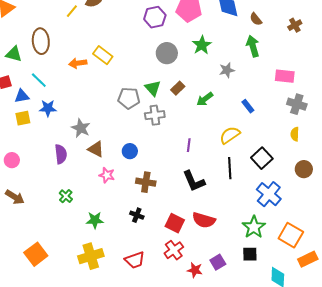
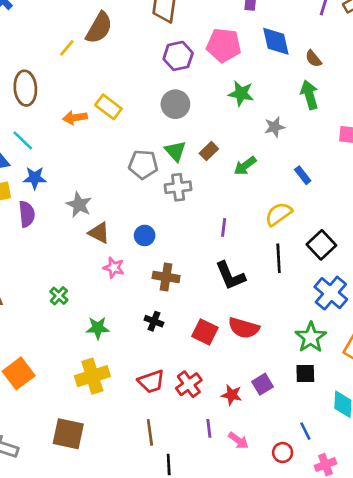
green star: (202, 45) -> (241, 93), turned -30
gray circle: (167, 53) -> (175, 104), moved
purple semicircle: (61, 154) -> (27, 214), moved
red cross: (174, 250) -> (189, 384), moved

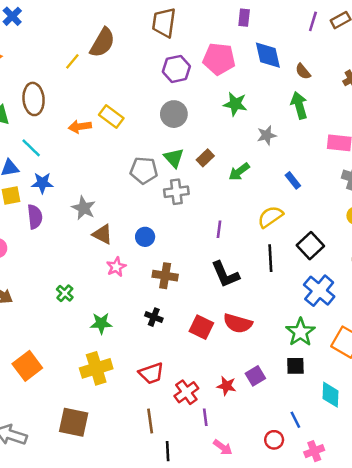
pink star: (114, 268) -> (116, 267), turned 30
red cross: (189, 384) -> (186, 392), moved
pink arrow: (238, 440) -> (223, 447), moved

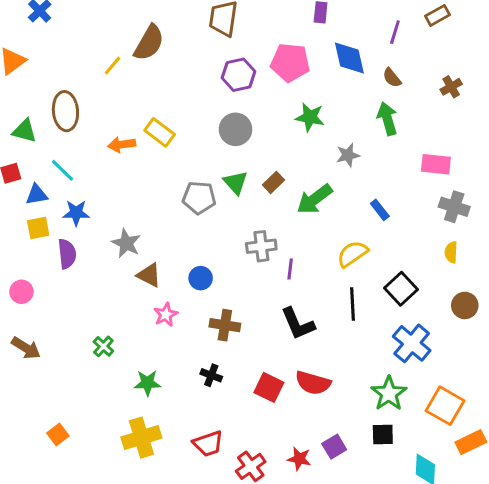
purple line: (313, 21) -> (395, 32), moved
green arrow: (239, 172) -> (314, 199), size x1.4
gray cross: (176, 192) -> (261, 246), moved
orange square: (27, 366) -> (58, 435), size x0.6

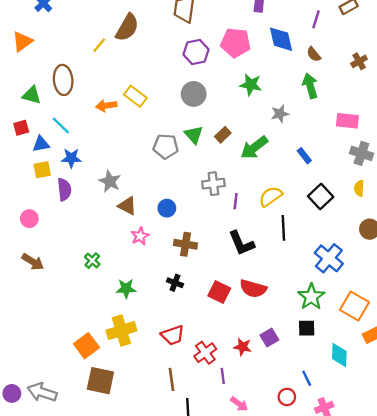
yellow semicircle: (352, 254) -> (271, 196), moved
black square: (401, 289) -> (321, 196), moved
orange square: (58, 435) -> (86, 346), moved, size x1.5

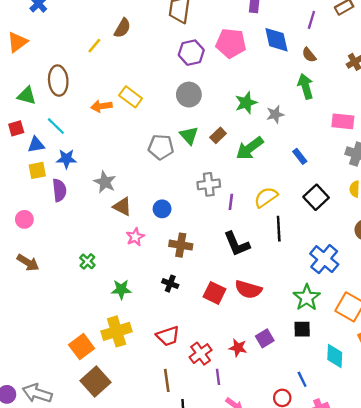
brown semicircle: (127, 28) -> (122, 28), size x0.7
green star: (251, 85) -> (246, 103), moved, turned -30
brown square: (100, 381) -> (96, 382), turned 36

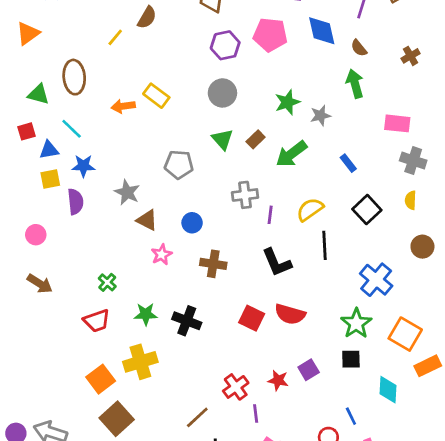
gray pentagon: (161, 147) -> (179, 164), moved
black cross: (170, 284) -> (187, 321), moved, size x1.5
red trapezoid: (168, 336) -> (97, 321), moved
brown line: (167, 380) -> (197, 417), turned 55

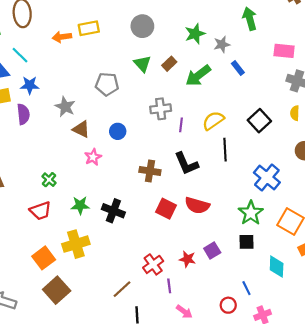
yellow rectangle: (156, 96) -> (89, 28), turned -48
blue rectangle: (348, 163) -> (238, 68), moved
brown cross: (213, 264) -> (150, 171), moved

